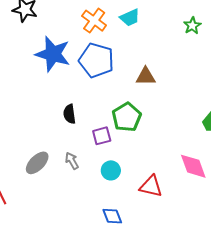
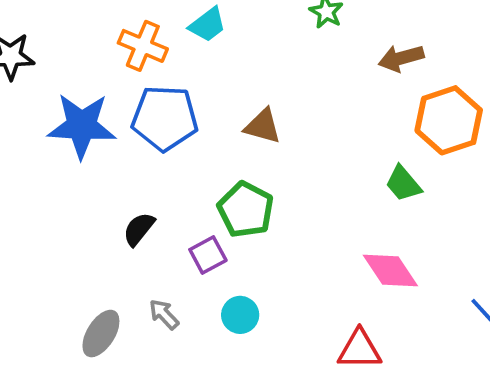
brown triangle: (146, 76) -> (263, 126), turned 30
black semicircle: (69, 114) -> (139, 229), turned 60
red triangle: (151, 186) -> (360, 350), moved

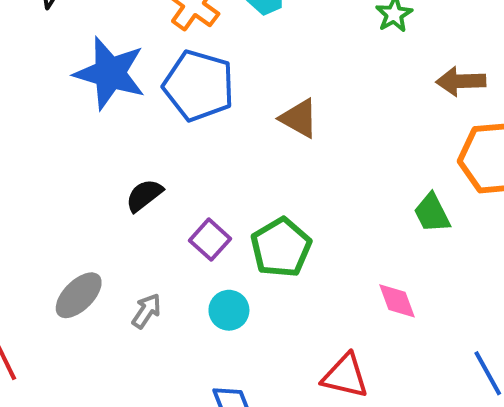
green pentagon: (246, 210) -> (281, 248), moved
purple square: (208, 255) -> (210, 240), turned -33
pink diamond: (390, 270) -> (397, 301), size x0.7
gray arrow: (164, 314) -> (146, 311), moved, turned 64

